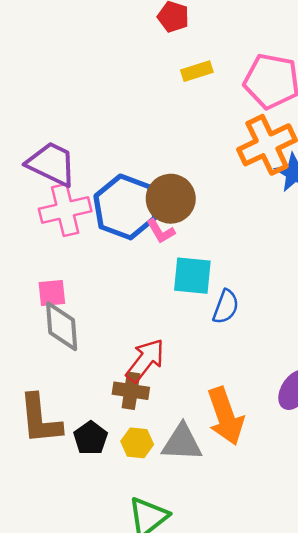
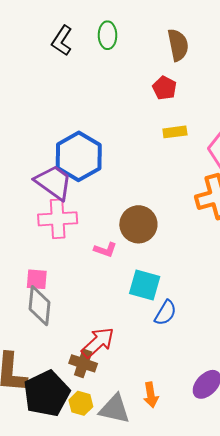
blue hexagon: (125, 207) -> (79, 156), moved
pink L-shape: (161, 231) -> (105, 250), moved, turned -50
orange arrow: (225, 416) -> (151, 395), size x0.6
black pentagon: (91, 438) -> (47, 394), size x1.8

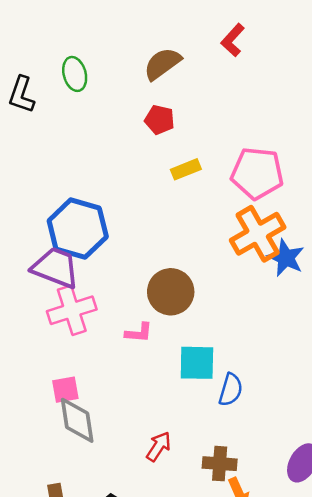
brown semicircle: (178, 45) -> (162, 64), turned -100
red arrow: (98, 342) -> (159, 446), size x0.7
brown cross: (83, 363) -> (220, 464), moved

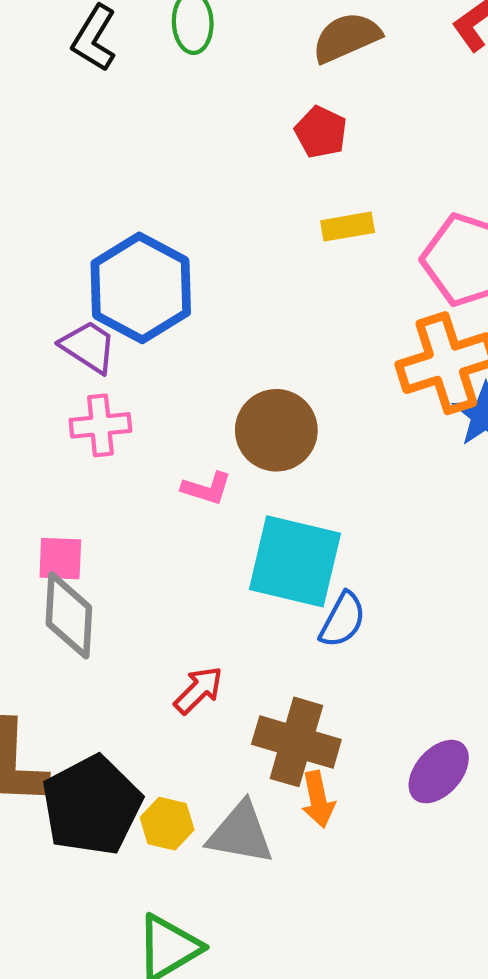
purple trapezoid: (56, 268) -> (88, 347), size x0.7
pink cross: (72, 310) -> (100, 425), size x0.7
cyan square: (197, 363) -> (295, 561), size x1.4
brown cross: (220, 464) -> (296, 742), size x1.4

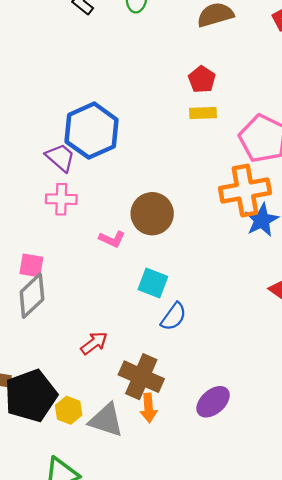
red pentagon: (321, 132) -> (202, 79), moved
cyan square: (295, 561) -> (153, 283), size x0.6
gray diamond: (69, 615) -> (32, 296), turned 36

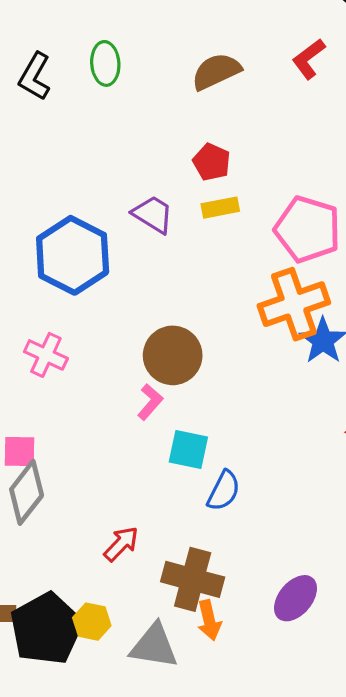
purple trapezoid: (60, 158) -> (153, 214), moved
pink cross: (61, 199) -> (46, 355), turned 32
pink L-shape: (112, 239) -> (150, 402), moved, turned -65
yellow hexagon: (69, 410) -> (92, 622), moved

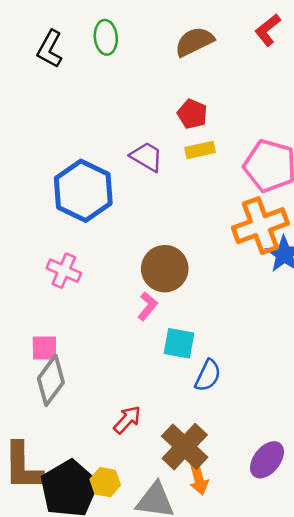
brown cross: (193, 579) -> (185, 447), turned 30

